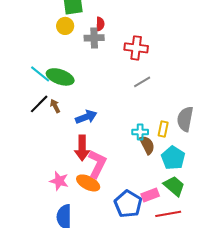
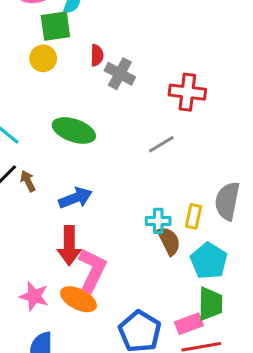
gray cross: (94, 38) -> (120, 74), moved, turned 30
red cross: (136, 48) -> (187, 92), moved
green ellipse: (60, 77) -> (74, 130), moved
green trapezoid: (174, 186) -> (210, 304), turned 50
pink rectangle: (150, 195) -> (189, 324), moved

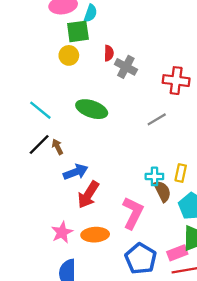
blue arrow: (75, 198) -> (76, 172), moved
red arrow: (69, 246) -> (88, 195), turned 32
pink L-shape: (92, 270) -> (133, 213), moved
pink star: (34, 296) -> (62, 232), turned 30
orange ellipse: (78, 299) -> (95, 235), turned -30

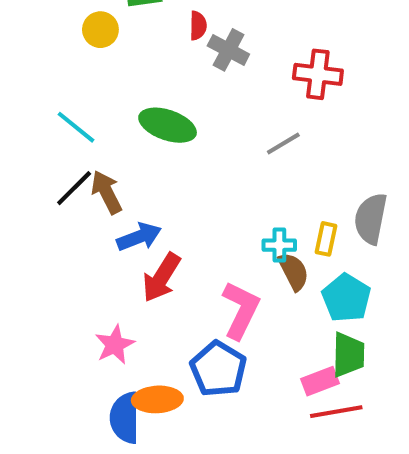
yellow circle: (69, 55) -> (100, 30), moved
brown arrow: (57, 147) -> (107, 192), size x1.5
orange ellipse: (95, 235) -> (157, 399), moved
blue pentagon: (141, 259) -> (218, 369), moved

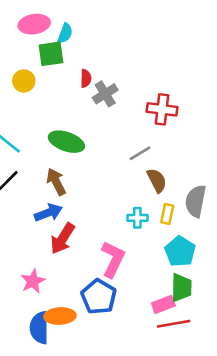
gray cross: (228, 50) -> (105, 94), turned 30
brown arrow: (107, 192) -> (56, 182), moved
brown semicircle: (293, 271) -> (157, 180), moved

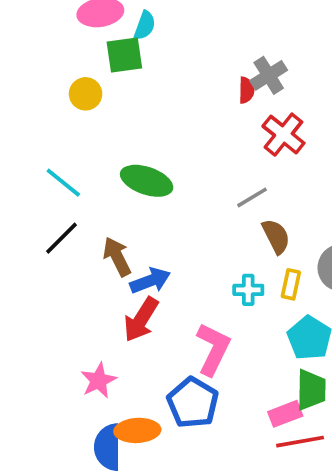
red semicircle: (86, 78) -> (246, 90), moved
gray cross: (105, 94) -> (269, 75), moved
red cross: (162, 109) -> (283, 135), turned 32
brown arrow: (56, 182) -> (117, 257), moved
blue arrow: (48, 213) -> (150, 281), moved

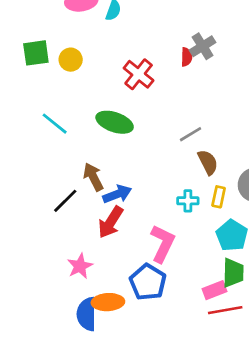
green square: (124, 55) -> (36, 53), moved
red cross: (283, 135) -> (139, 74), moved
black line: (62, 238) -> (65, 201), moved

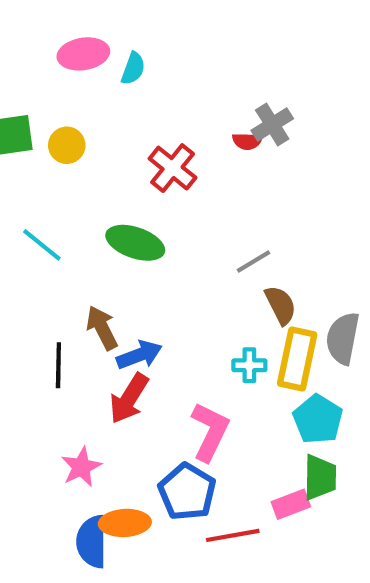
red semicircle: (187, 57) -> (247, 141), turned 90
yellow rectangle: (219, 197) -> (297, 359), size x1.8
black line: (65, 201) -> (58, 365), turned -44
red line: (225, 310) -> (233, 535), moved

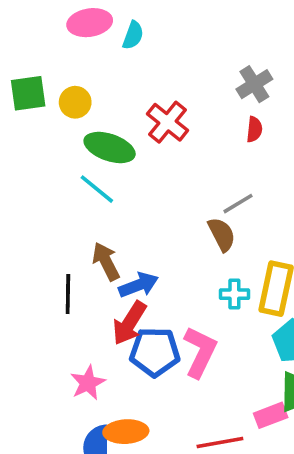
red semicircle: (247, 141) -> (254, 129), moved, turned -85
green ellipse: (135, 243) -> (110, 147), moved
cyan line: (42, 245) -> (97, 189), moved
brown semicircle: (281, 305) -> (222, 234), moved
blue pentagon: (187, 492) -> (155, 352), moved, turned -30

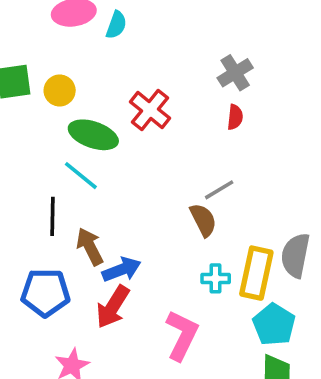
black line: (68, 294) -> (52, 216), moved
blue pentagon: (155, 352) -> (45, 293), moved

